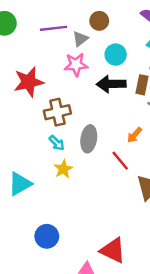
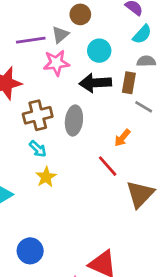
purple line: (53, 28) -> (31, 40), moved
gray ellipse: (89, 139) -> (74, 121), moved

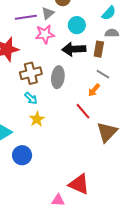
gray line: (144, 107) -> (103, 74), moved
blue circle: (30, 251) -> (22, 155), moved

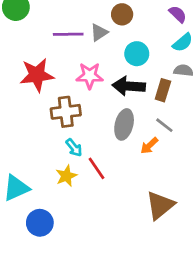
pink star: (45, 34) -> (90, 76), moved
gray ellipse: (58, 77) -> (124, 124), moved
cyan arrow: (31, 98) -> (74, 148), moved
red line: (83, 111) -> (96, 168), moved

